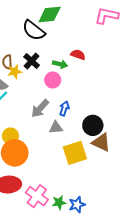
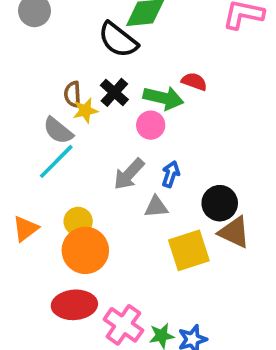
green arrow: (60, 64) -> (163, 98), size x1.5

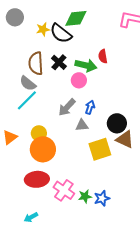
red semicircle: (194, 82) -> (103, 56), turned -120
brown semicircle: (73, 94) -> (36, 63), size x1.6
yellow star: (85, 111) -> (43, 29), moved

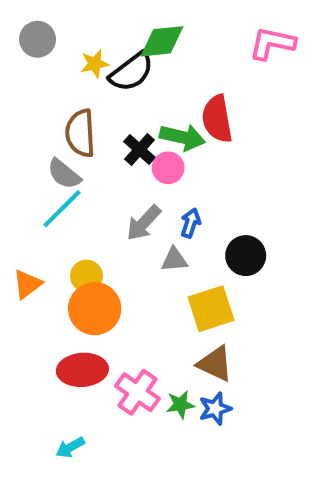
black semicircle: (61, 33) -> (131, 72), turned -75
red semicircle: (103, 56) -> (217, 119), size x1.6
black cross: (59, 62) -> (140, 149), moved
brown triangle: (125, 139) -> (215, 364), moved

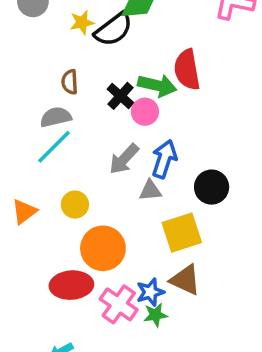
brown semicircle: (80, 133) -> (70, 82), size x0.6
gray semicircle: (64, 174) -> (56, 117), turned 128
blue arrow: (191, 223) -> (164, 159), size x1.5
orange circle: (95, 309) -> (103, 248), moved
blue star: (215, 409) -> (150, 292), moved

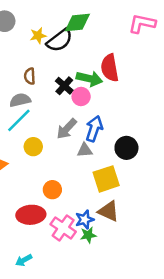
yellow circle: (75, 205) -> (33, 147), moved
orange circle: (103, 248) -> (52, 190), size x0.6

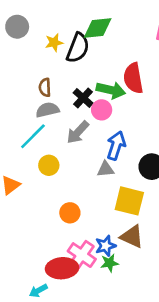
black semicircle: (60, 40) -> (78, 48), turned -32
gray semicircle: (20, 100) -> (47, 110), moved
gray arrow: (67, 129) -> (78, 132), moved
yellow square: (106, 179) -> (129, 201), turned 32
red ellipse: (31, 215) -> (62, 268), moved

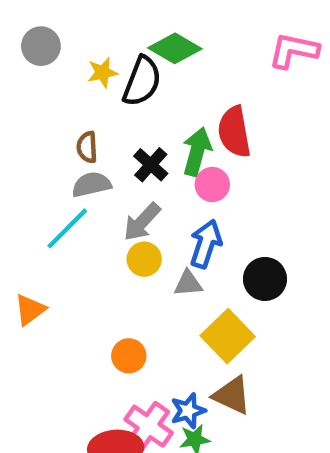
green diamond: (98, 28) -> (175, 48), turned 36
green arrow: (111, 90) -> (197, 152), turned -88
pink circle: (102, 110) -> (212, 185), moved
yellow circle: (49, 165) -> (144, 259), moved
yellow square: (129, 201) -> (228, 336), turned 32

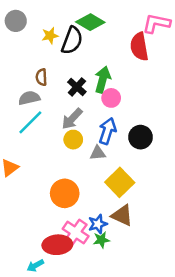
red semicircle: (234, 132) -> (139, 47), moved
gray semicircle: (91, 185) -> (29, 98), moved
black circle: (265, 279) -> (140, 137), moved
orange circle: (129, 356) -> (65, 193), size x1.5

